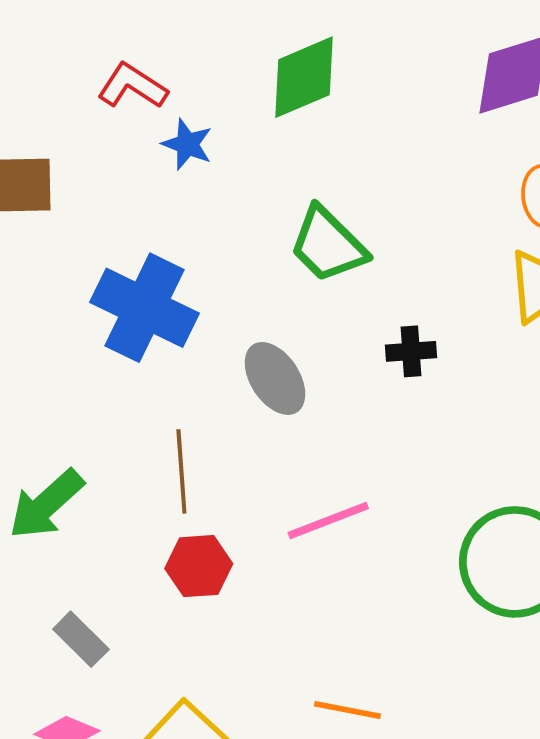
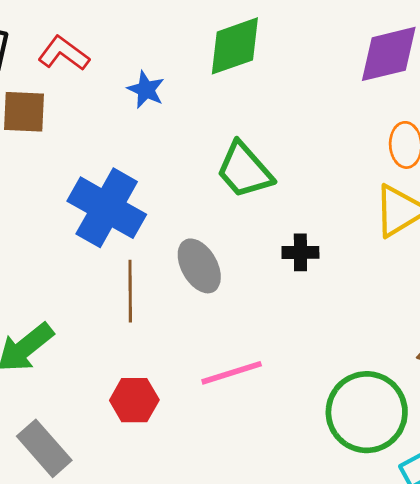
red L-shape: (132, 86) -> (64, 53), moved
brown line: (181, 471) -> (130, 291), moved
gray rectangle: (81, 639) -> (44, 448), size x1.4

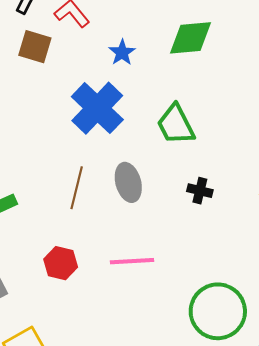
blue cross: (107, 208) -> (97, 108), moved

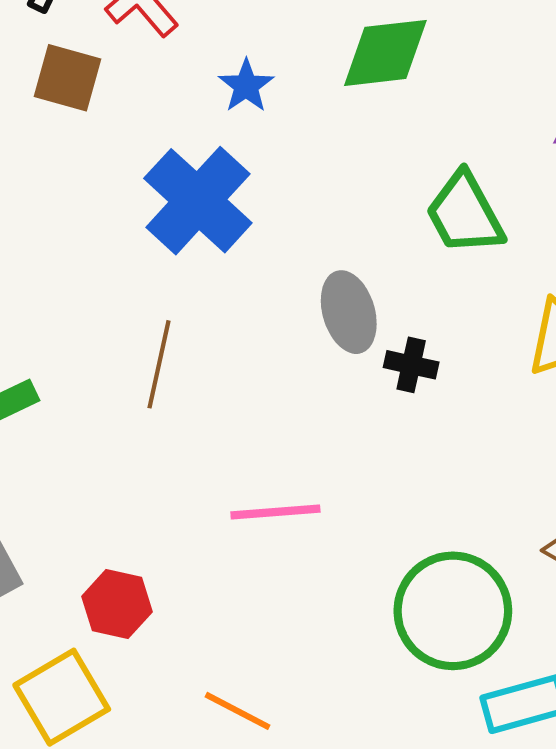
green trapezoid: (176, 125) -> (465, 214), moved
gray ellipse: (128, 182) -> (349, 312), moved
red hexagon: (61, 263) -> (117, 604), moved

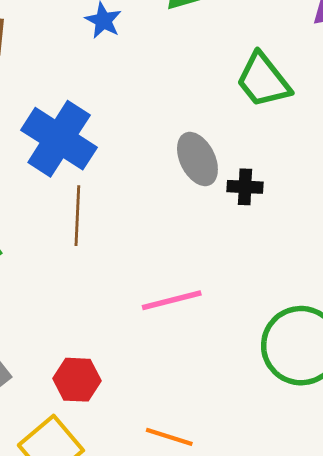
blue cross: (198, 201) -> (59, 139), moved

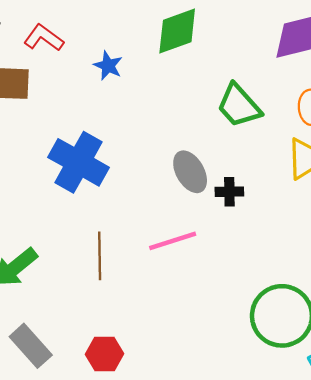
brown line: (77, 216) -> (100, 256), moved
pink line: (172, 300) -> (173, 241), moved

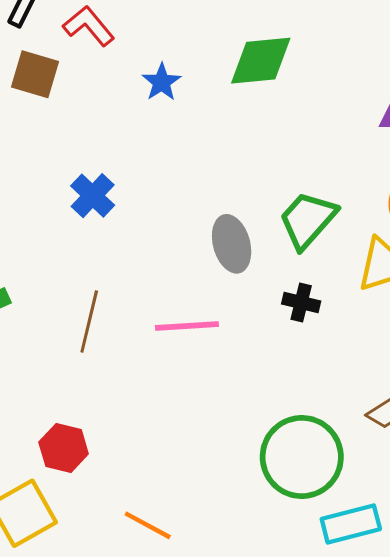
green trapezoid: (239, 106) -> (308, 220), moved, turned 69
blue cross: (78, 162) -> (93, 196), size x0.6
black cross: (229, 192) -> (301, 303), moved

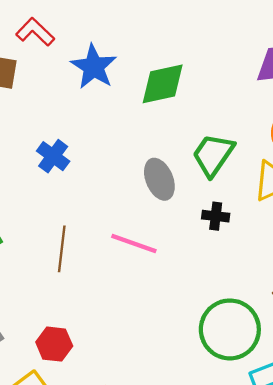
green diamond: (261, 61) -> (163, 84), moved
blue star: (162, 82) -> (94, 67), size x1.6
pink line: (187, 326) -> (134, 244), turned 30

